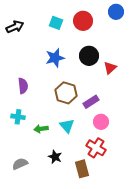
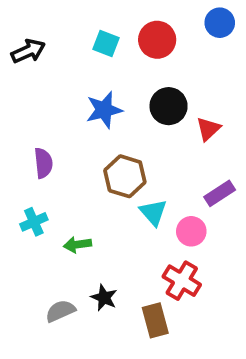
purple rectangle: (91, 102) -> (220, 193), moved
cyan cross: (18, 117) -> (34, 222), turned -32
cyan triangle: (67, 126) -> (153, 212), moved
gray semicircle: (20, 164) -> (60, 311), moved

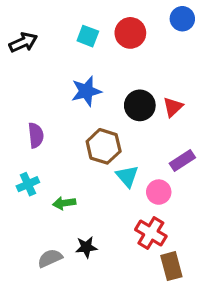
black circle: (169, 106) -> (140, 105), moved
black star: (104, 298) -> (86, 247), turned -30
brown rectangle: (155, 320) -> (171, 266), moved

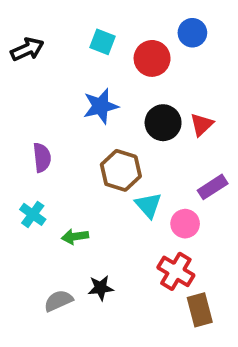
blue circle: (182, 19) -> (192, 33), moved
red circle: (130, 33) -> (152, 58), moved
cyan cross: (28, 184) -> (33, 214), turned -30

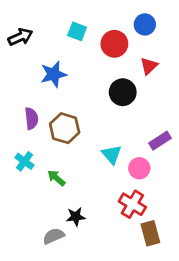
blue star: (101, 106) -> (54, 74), moved
red triangle: (202, 125) -> (149, 66), moved
brown hexagon: (121, 170) -> (65, 128), moved
green arrow: (75, 236) -> (56, 178), turned 48
gray semicircle: (58, 301) -> (54, 236), moved

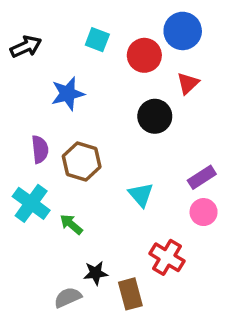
blue circle: (145, 24) -> (183, 31), size x1.4
cyan cross: (25, 161) -> (31, 203), size x1.5
pink circle: (139, 168) -> (204, 212), moved
brown rectangle: (150, 233) -> (130, 294), moved

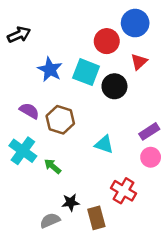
cyan square: (97, 40) -> (86, 72), moved, size x1.5
blue star: (68, 94) -> (50, 69), turned -30
purple semicircle: (40, 149) -> (29, 111), turned -54
cyan triangle: (141, 195) -> (104, 144), turned -30

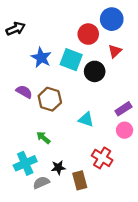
cyan cross: (23, 151) -> (25, 163), moved, turned 30

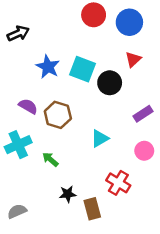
red circle: (88, 34) -> (94, 15), moved
purple rectangle: (123, 109) -> (143, 114), moved
cyan triangle: (86, 119) -> (100, 138), turned -49
cyan cross: (25, 163) -> (18, 145), moved
gray semicircle: (41, 182) -> (17, 211), moved

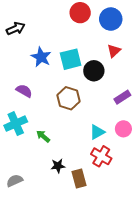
cyan square: (82, 69) -> (71, 59), turned -35
brown hexagon: (58, 115) -> (68, 98), moved
cyan triangle: (100, 138) -> (97, 132), moved

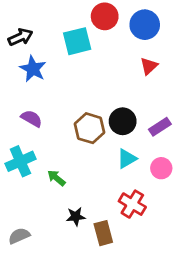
blue star: (41, 57) -> (33, 69), moved
cyan square: (71, 59) -> (77, 41), moved
black circle: (94, 71) -> (123, 121), moved
cyan triangle: (97, 132) -> (127, 159), moved

